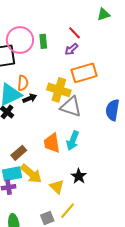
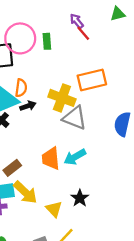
purple arrow: (71, 49) -> (77, 21), moved, turned 88
cyan arrow: (73, 141) -> (75, 157), turned 36

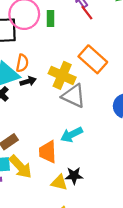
orange rectangle: (92, 80) -> (93, 59), turned 52
orange trapezoid: (51, 159) -> (48, 152), moved
black star: (80, 198) -> (74, 176), turned 30
yellow triangle: (54, 209) -> (59, 182), moved, turned -36

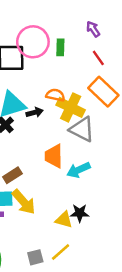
red line: (87, 13) -> (98, 58), moved
orange semicircle: (22, 63) -> (55, 95), moved, turned -90
orange trapezoid: (48, 152) -> (54, 156), moved

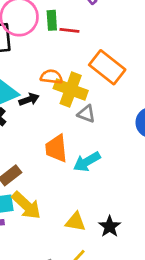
red line: (98, 58) -> (69, 30), moved, turned -42
gray triangle: (82, 129) -> (86, 114), size x0.6
black star: (80, 213) -> (110, 226), moved, turned -30

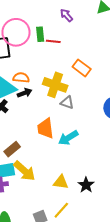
orange rectangle: (107, 67) -> (82, 68), size x0.7
orange semicircle: (51, 77) -> (21, 78), moved

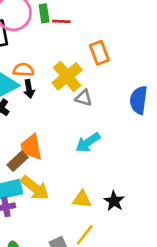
orange rectangle: (82, 68) -> (99, 53), turned 36
yellow cross: (55, 85) -> (67, 76), turned 35
black arrow: (25, 93) -> (29, 89), turned 104
orange trapezoid: (46, 128) -> (31, 147), moved

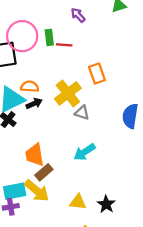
black arrow: (29, 89) -> (34, 103), turned -105
brown rectangle: (17, 161) -> (44, 172), moved

